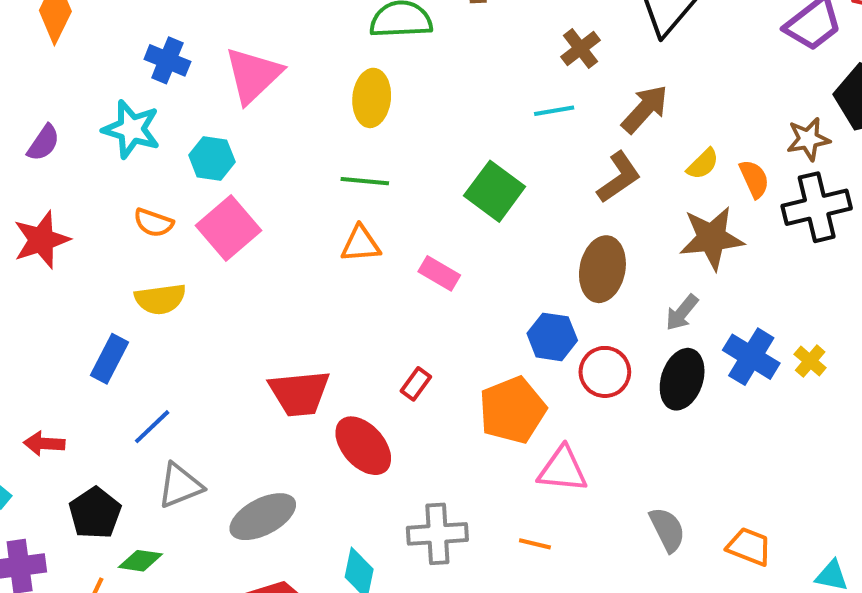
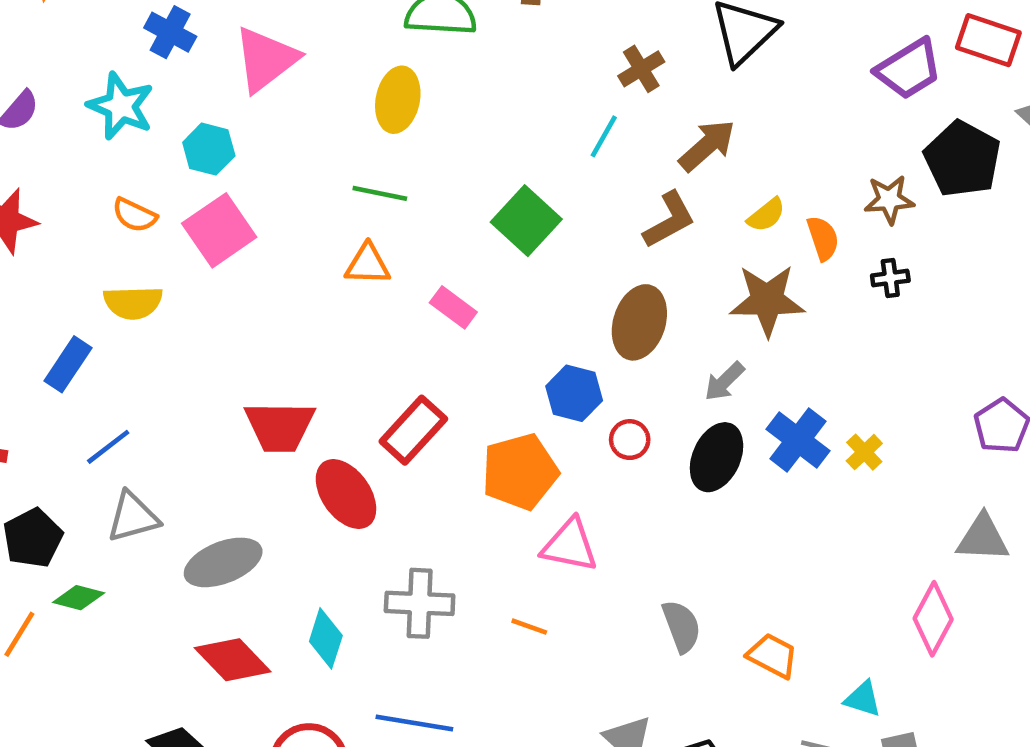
cyan line: (554, 111) -> (604, 136), turned -57
black cross: (817, 207) -> (890, 278), size x0.5
red circle: (605, 372) -> (630, 440), size x0.7
red rectangle: (416, 384) -> (413, 430), size x1.8

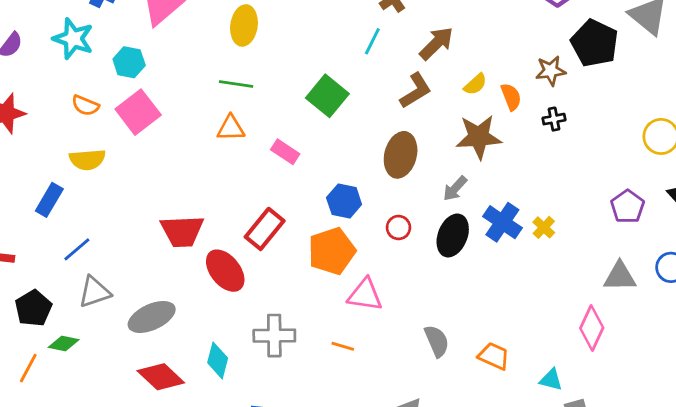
blue hexagon: (574, 393) -> (344, 201), moved

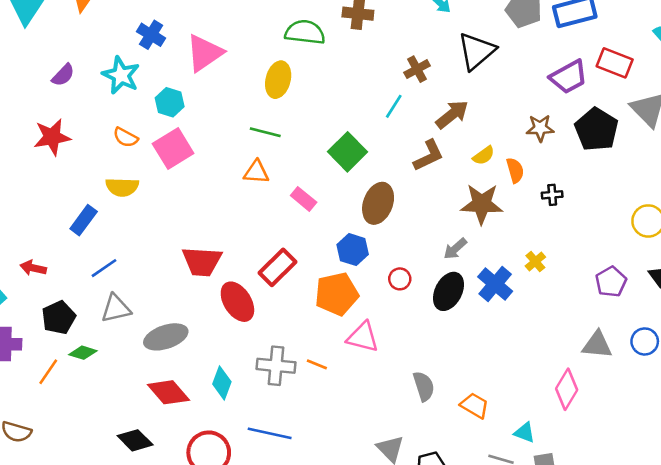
brown star: (551, 71) -> (540, 128), moved
brown ellipse: (401, 155) -> (378, 203), moved
yellow cross: (544, 227) -> (535, 262), moved
orange line: (343, 346) -> (317, 364), moved

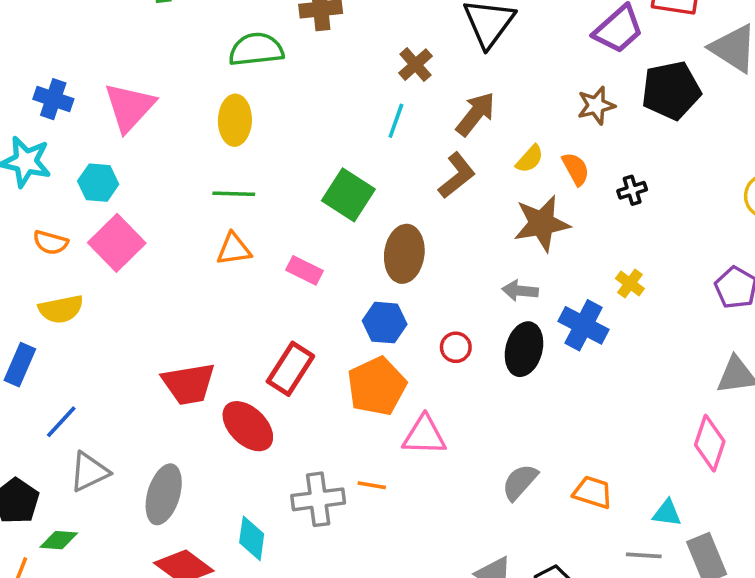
black pentagon: (596, 129) -> (671, 90), turned -30
gray arrow: (455, 249) -> (520, 291), turned 60
gray ellipse: (166, 337) -> (164, 494), turned -42
gray semicircle: (424, 386) -> (520, 482), turned -108

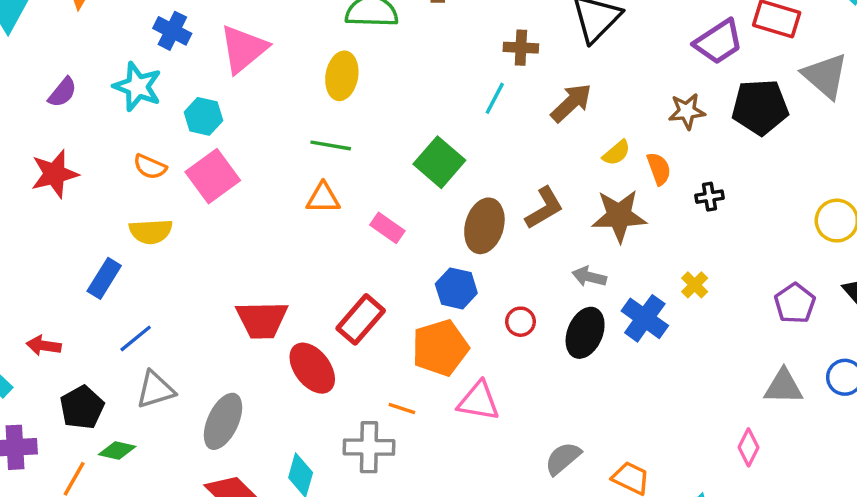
brown cross: (415, 65) -> (521, 48), turned 36
brown L-shape: (457, 175) -> (544, 208), moved
pink diamond: (710, 443) -> (749, 447), size x0.7
orange line: (372, 485) -> (402, 409), moved

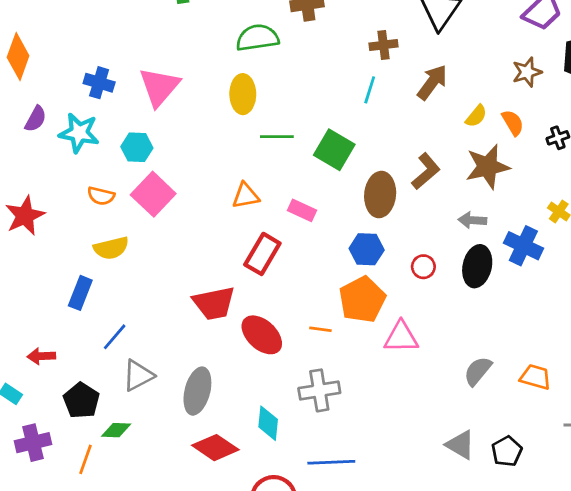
purple semicircle: (62, 92) -> (36, 119), moved
green line: (331, 145) -> (277, 137), moved
red rectangle: (361, 319) -> (262, 254), moved
orange line: (402, 409) -> (320, 329), moved

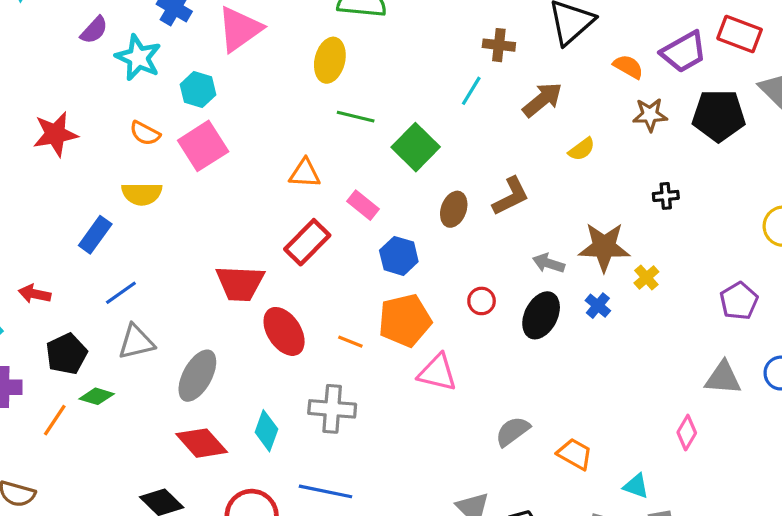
orange semicircle: (513, 123) -> (628, 67), moved, turned -44
brown star: (487, 167) -> (604, 247), moved
brown ellipse: (380, 195) -> (454, 209), size x0.7
blue cross: (523, 246) -> (598, 306), size x0.6
blue hexagon: (367, 249) -> (399, 256), moved

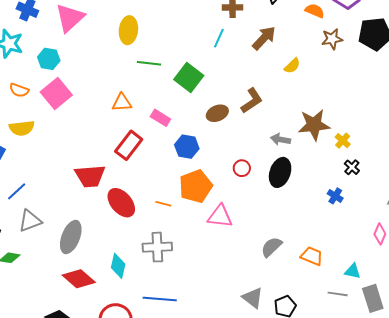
black cross: (666, 196) -> (352, 167), moved, turned -35
brown ellipse: (454, 209) -> (217, 113), turned 55
blue cross: (598, 306) -> (335, 196), moved

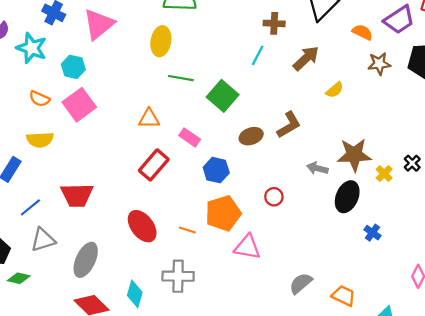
black cross: (352, 167) -> (412, 163), moved
black ellipse: (280, 172) -> (347, 197), moved
red trapezoid: (90, 176) -> (77, 195), moved

